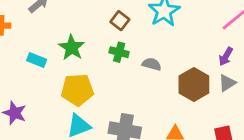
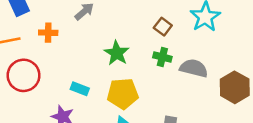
cyan rectangle: (37, 60) -> (80, 89), moved
gray semicircle: (152, 64) -> (194, 68), size x1.5

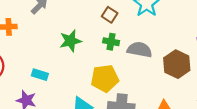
green star: (117, 53) -> (70, 41), turned 30
yellow pentagon: (123, 94) -> (105, 78), moved

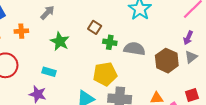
brown square: (110, 15) -> (95, 27), moved
green star: (70, 41) -> (60, 41), moved, turned -30

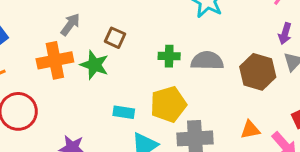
brown square: (95, 27) -> (115, 38), moved
orange cross: (21, 31) -> (55, 60), moved, size x1.6
cyan rectangle: (49, 72) -> (124, 112), moved

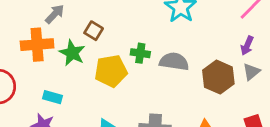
yellow pentagon: (168, 104) -> (111, 71), moved
cyan rectangle: (124, 112) -> (52, 97), moved

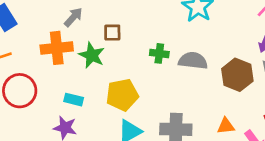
brown square: (94, 31) -> (112, 33), turned -30
yellow pentagon: (111, 71) -> (122, 95), moved

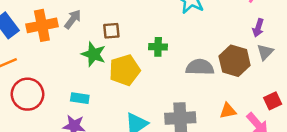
orange cross: (57, 48) -> (42, 25), moved
gray semicircle: (193, 61) -> (200, 67), moved
yellow pentagon: (122, 95) -> (125, 70), moved

